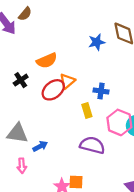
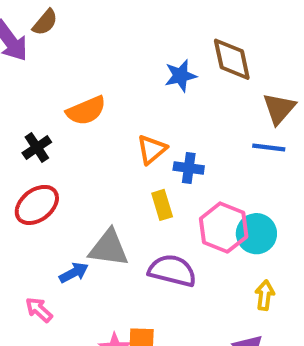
orange triangle: (67, 81) -> (152, 150), moved
red ellipse: (53, 90) -> (37, 205), moved
gray triangle: (17, 133) -> (109, 248), moved
pink arrow: (22, 166) -> (39, 310), turned 136

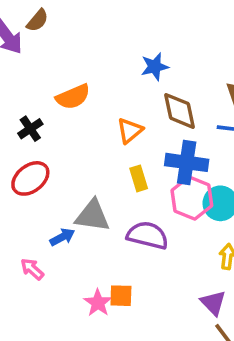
brown diamond: (232, 59) -> (180, 111), moved
blue cross: (189, 168) -> (187, 162), moved, size x1.6

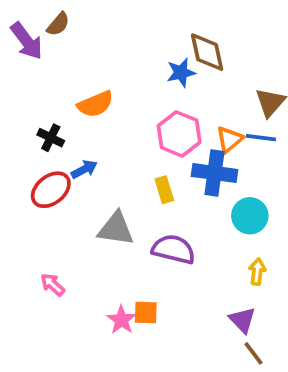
brown diamond: (180, 111) -> (207, 52), moved
black cross: (30, 129) -> (51, 138), turned -30
orange triangle: (130, 131) -> (229, 140), moved
pink hexagon: (192, 198) -> (179, 134), moved
blue arrow: (62, 237) -> (84, 169), moved

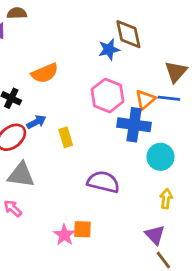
brown semicircle: (58, 24) -> (17, 13), turned -132
yellow rectangle: (164, 190) -> (66, 137), moved
gray triangle: (116, 229) -> (21, 175), moved

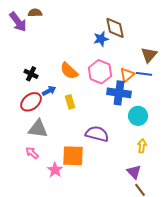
orange semicircle: (45, 73) -> (69, 71), moved, turned 66
orange square: (82, 229) -> (73, 156), moved, size x1.6
pink star: (64, 235) -> (55, 170), moved

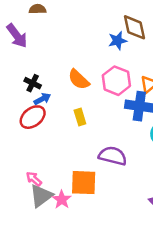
purple arrow: (18, 22) -> (17, 36), moved
blue arrow: (49, 91) -> (42, 99), moved
gray triangle: (38, 129) -> (41, 196), moved, turned -45

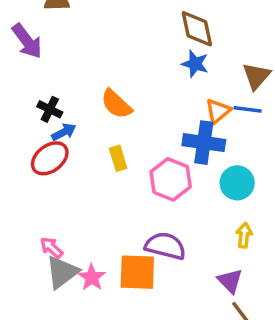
blue star: (118, 41) -> (195, 64), moved, turned 30
pink hexagon: (116, 81) -> (171, 179), moved
purple semicircle: (113, 156) -> (165, 246), moved
orange square: (84, 183) -> (137, 272), moved

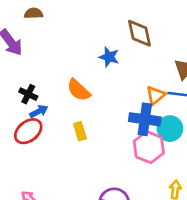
blue star: (195, 64) -> (109, 57), moved
pink hexagon: (171, 179) -> (149, 147), moved
cyan circle: (237, 183) -> (170, 129), moved

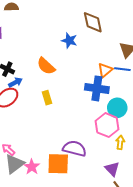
cyan circle: (170, 129) -> (117, 108), moved
pink hexagon: (149, 147) -> (107, 125), moved

